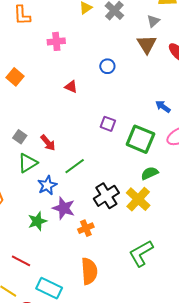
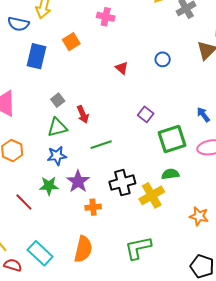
pink cross: (56, 41) -> (106, 17), moved
green square: (140, 139) -> (172, 139), turned 32
blue star: (47, 185) -> (57, 156), moved
red line: (21, 261) -> (24, 202), moved

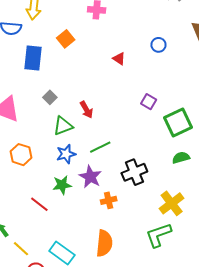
gray square: (58, 100) -> (50, 97), moved
green line: (101, 145) -> (100, 147), moved
yellow cross: (152, 195) -> (172, 203), moved

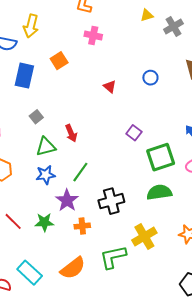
green line: (100, 147) -> (80, 172), turned -35
green semicircle: (181, 158) -> (159, 192), size x1.4
green star: (62, 185) -> (44, 222), moved
green L-shape: (159, 235) -> (113, 257), moved
orange semicircle: (104, 243) -> (73, 268), turned 40

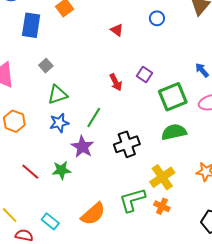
red arrow: (71, 133) -> (116, 82), moved
orange cross: (82, 226) -> (162, 206), moved, turned 35
cyan rectangle: (30, 273) -> (50, 221), size x0.7

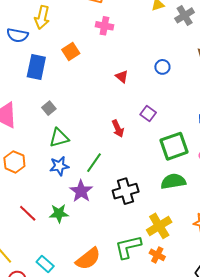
purple square: (144, 74) -> (148, 113), moved

